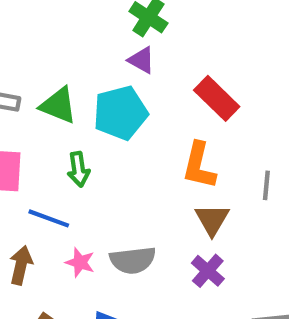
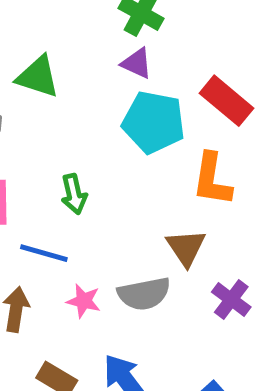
green triangle: (58, 105) -> (38, 77), moved
cyan pentagon: (120, 113) -> (154, 122), moved, turned 30
brown triangle: (212, 220) -> (186, 248), moved

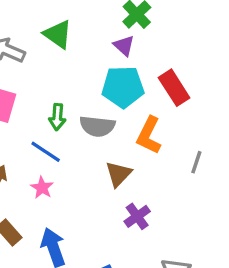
cyan pentagon: (154, 122) -> (123, 87), turned -30
blue line: (44, 253) -> (46, 152), moved
gray semicircle: (144, 294) -> (97, 126), moved

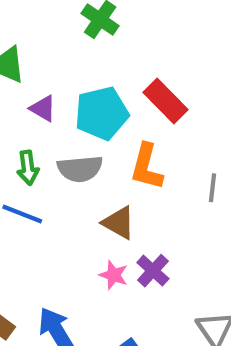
purple triangle: (124, 46) -> (43, 108), moved
brown triangle: (118, 174) -> (119, 223), turned -32
pink star: (42, 188) -> (114, 275), moved

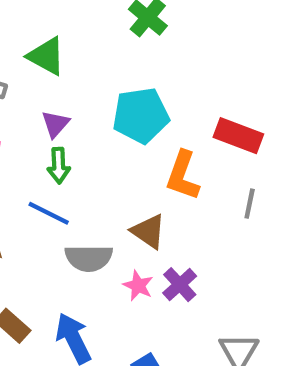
red rectangle: (166, 101) -> (238, 136), moved, turned -30
purple triangle: (43, 108) -> (55, 124), moved, turned 36
gray semicircle: (80, 169) -> (89, 258), moved

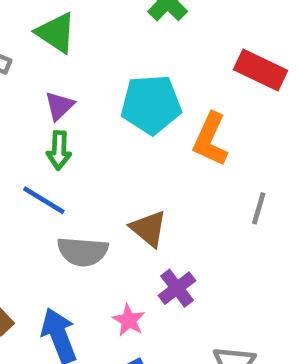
red rectangle: (238, 136) -> (260, 70), moved
orange L-shape: (183, 176) -> (210, 139), moved
pink star: (138, 286) -> (129, 320), moved

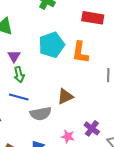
brown triangle: (149, 229) -> (65, 96), turned -48
purple cross: (177, 288) -> (92, 128), moved

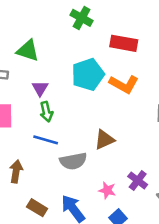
red rectangle: (93, 18) -> (124, 43), moved
orange L-shape: (80, 52) -> (124, 84), turned -70

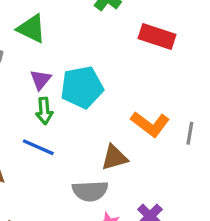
cyan pentagon: (88, 74) -> (82, 87), moved
orange L-shape: (124, 84) -> (150, 124), moved
gray semicircle: (73, 161) -> (90, 191), moved

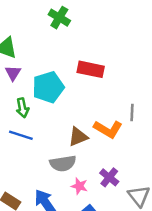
red rectangle: (157, 37) -> (91, 69), moved
purple triangle: (41, 80) -> (13, 73), moved
orange L-shape: (150, 124) -> (108, 129), moved

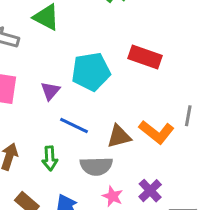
purple triangle: (13, 73) -> (50, 91), moved
green arrow: (22, 108) -> (50, 158), moved
blue line: (21, 135) -> (74, 126), moved

